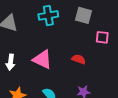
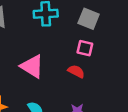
pink square: (102, 37) -> (85, 48), moved

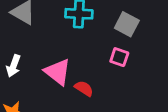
red semicircle: (76, 71) -> (84, 88), moved

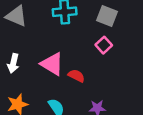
pink square: (119, 57) -> (104, 45), turned 35

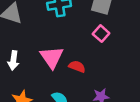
pink triangle: (52, 64) -> (52, 57), turned 30

